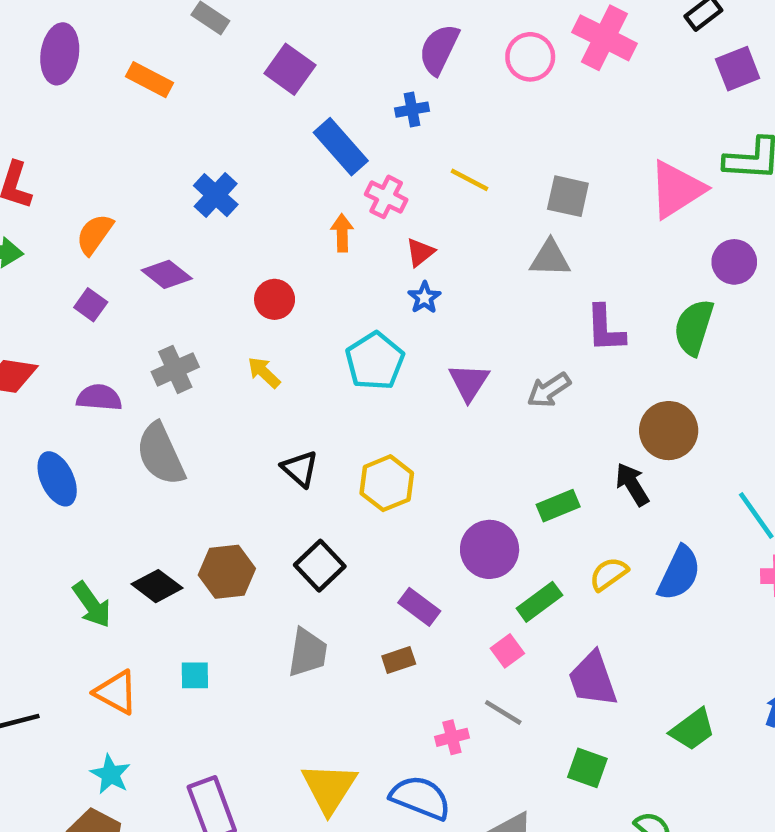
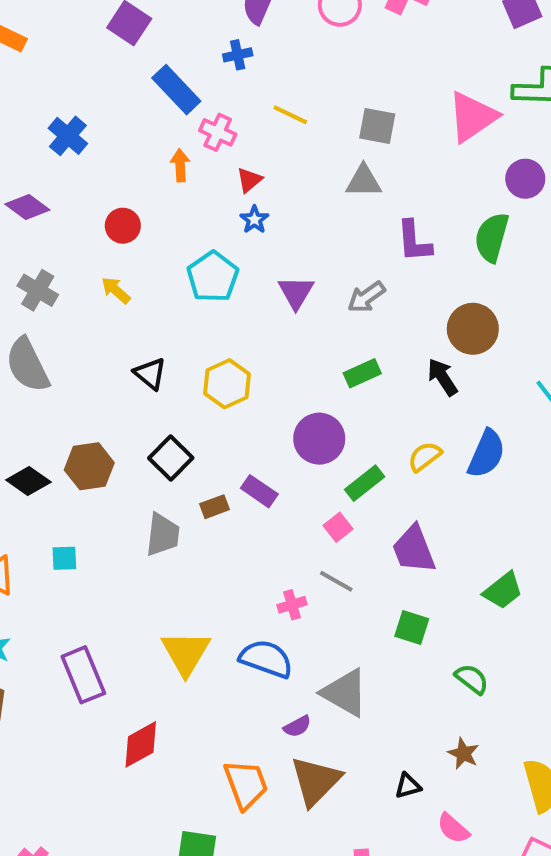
gray cross: (175, 369) -> (38, 290), turned -33
green rectangle: (558, 506) -> (362, 373), moved
brown rectangle: (399, 660) -> (214, 507), moved

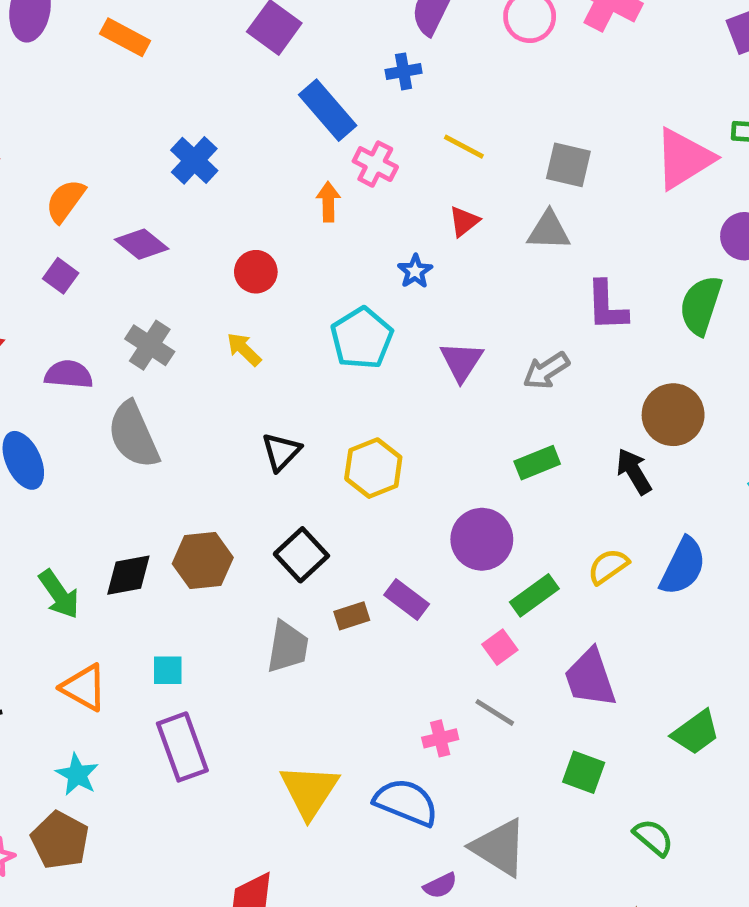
red triangle: (249, 180) -> (464, 221), moved
black triangle: (150, 374) -> (281, 452), turned 32
black diamond: (28, 481) -> (128, 575), turned -48
purple rectangle: (83, 675) -> (182, 747), moved

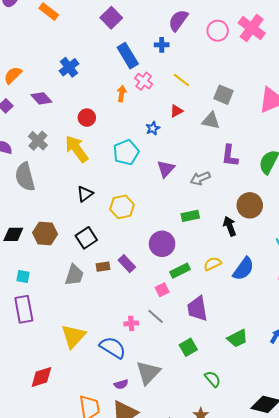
yellow arrow: (244, 349) -> (77, 149), size x1.8
green square: (584, 772) -> (188, 347), turned 30
gray triangle: (499, 847) -> (148, 373), turned 32

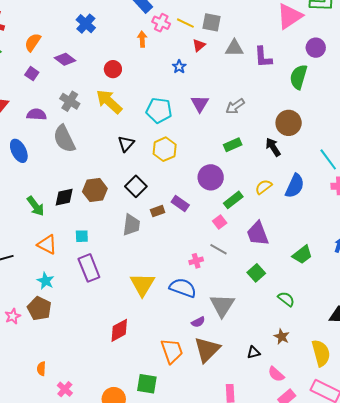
yellow line: (182, 80) -> (185, 23), moved
gray square: (224, 95) -> (211, 22), moved
cyan pentagon: (126, 152) -> (159, 110), moved, turned -30
purple L-shape: (230, 156) -> (263, 57), moved

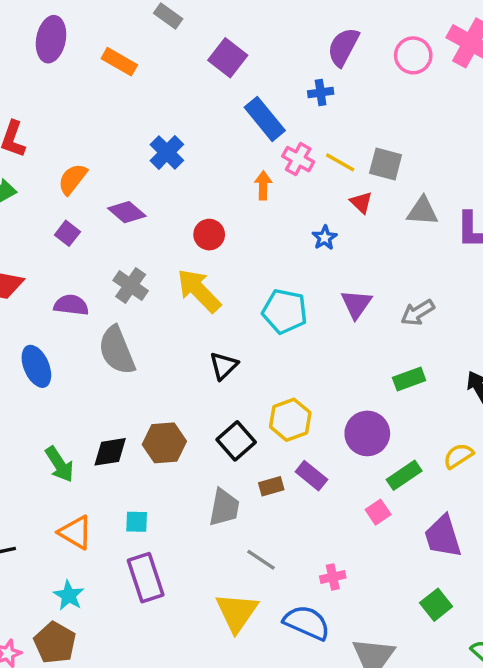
red triangle: (199, 45) -> (361, 203), turned -40
yellow hexagon: (165, 149) -> (290, 420), moved
gray line: (218, 249) -> (261, 560), moved

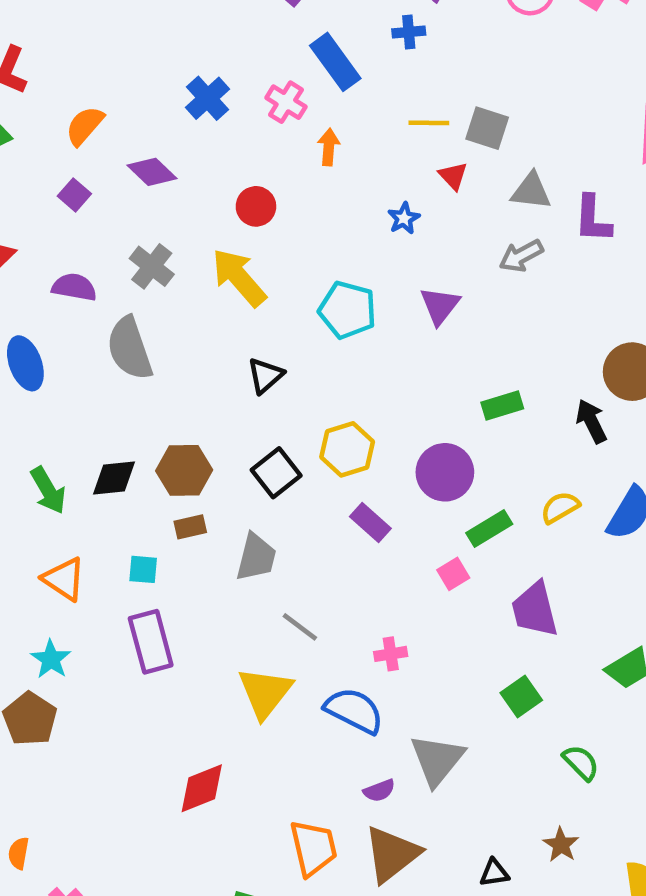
pink cross: (298, 159) -> (286, 102), moved
yellow line: (340, 162) -> (429, 123), turned -32
gray arrow: (418, 313) -> (521, 256), moved
brown rectangle: (271, 486) -> (190, 527), moved

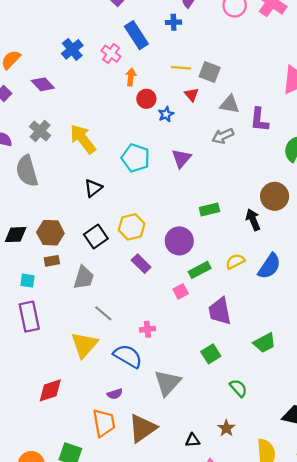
red circle: (256, 206) -> (146, 99), moved
purple semicircle: (379, 791) -> (115, 394), moved

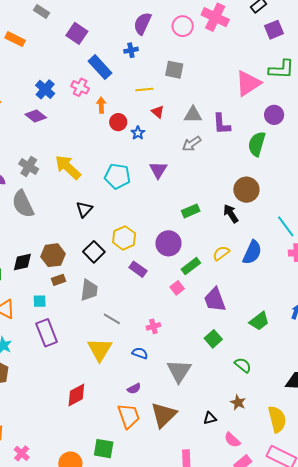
gray square: (210, 72) -> (174, 70), moved
purple diamond: (43, 84) -> (36, 116), moved
blue semicircle: (128, 356) -> (140, 353), size x0.6

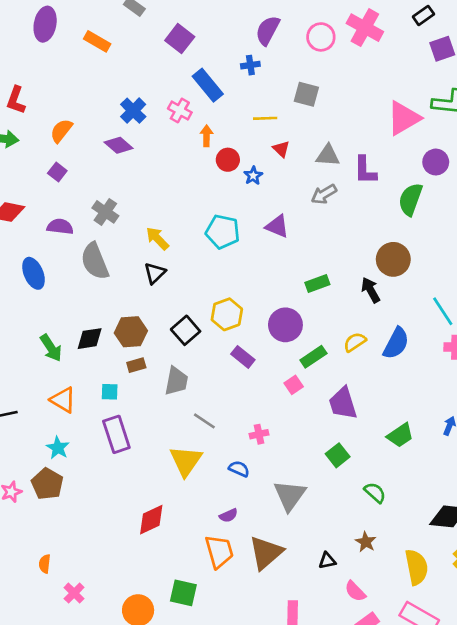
yellow arrow: (68, 167) -> (157, 238), moved, size x0.7
purple triangle: (158, 170) -> (277, 226), turned -42
black triangle: (84, 209) -> (155, 273), moved

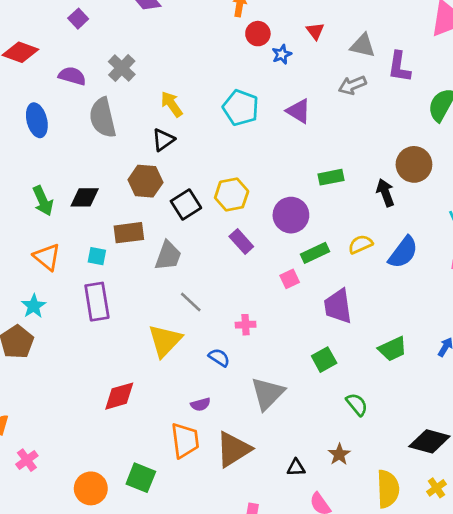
brown hexagon: (131, 332) -> (145, 181), moved
brown rectangle: (136, 365) -> (129, 233), size x1.5

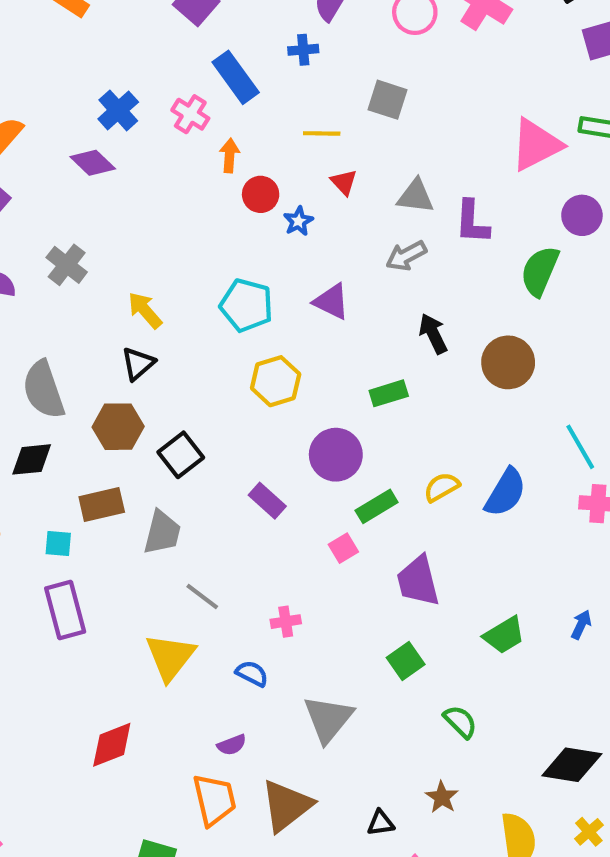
gray semicircle: (103, 118) -> (44, 390), moved
black arrow: (385, 193) -> (433, 334), moved
yellow hexagon: (232, 194) -> (276, 381), moved

